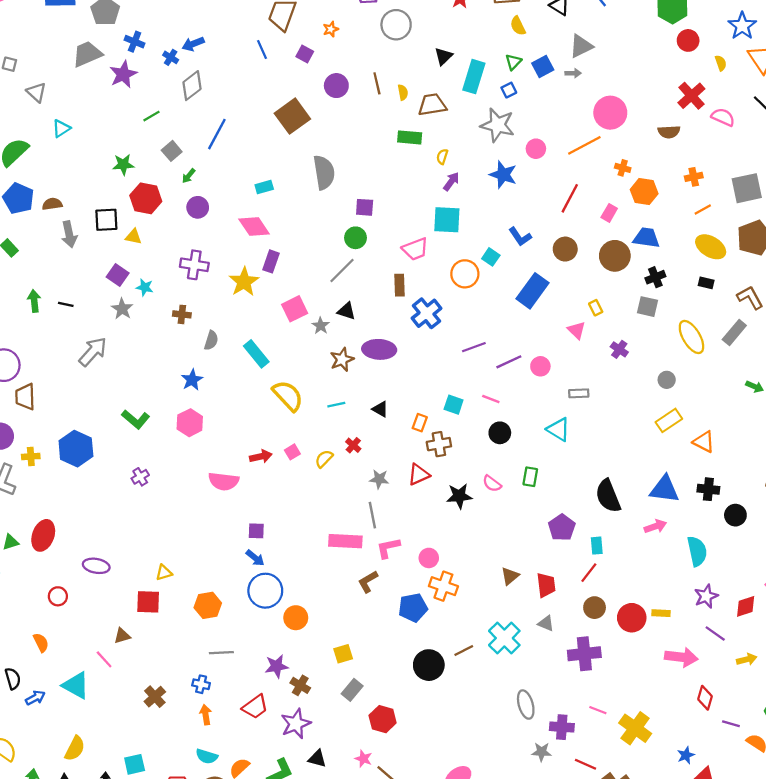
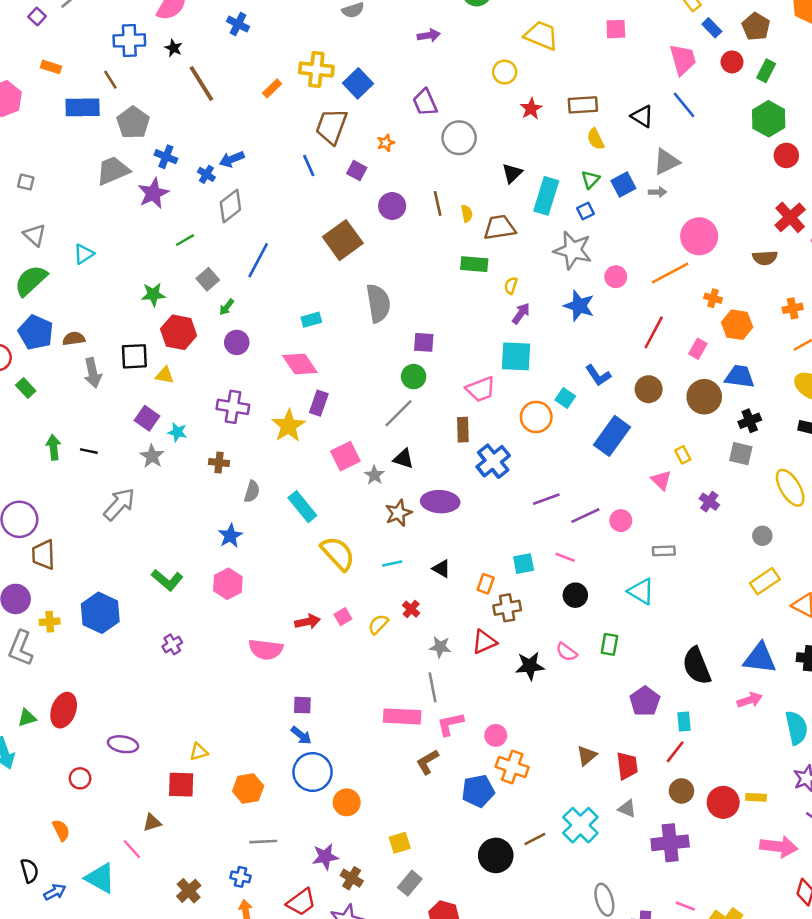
gray triangle: (36, 92) -> (35, 235), moved
cyan square: (454, 405) -> (524, 564), turned -30

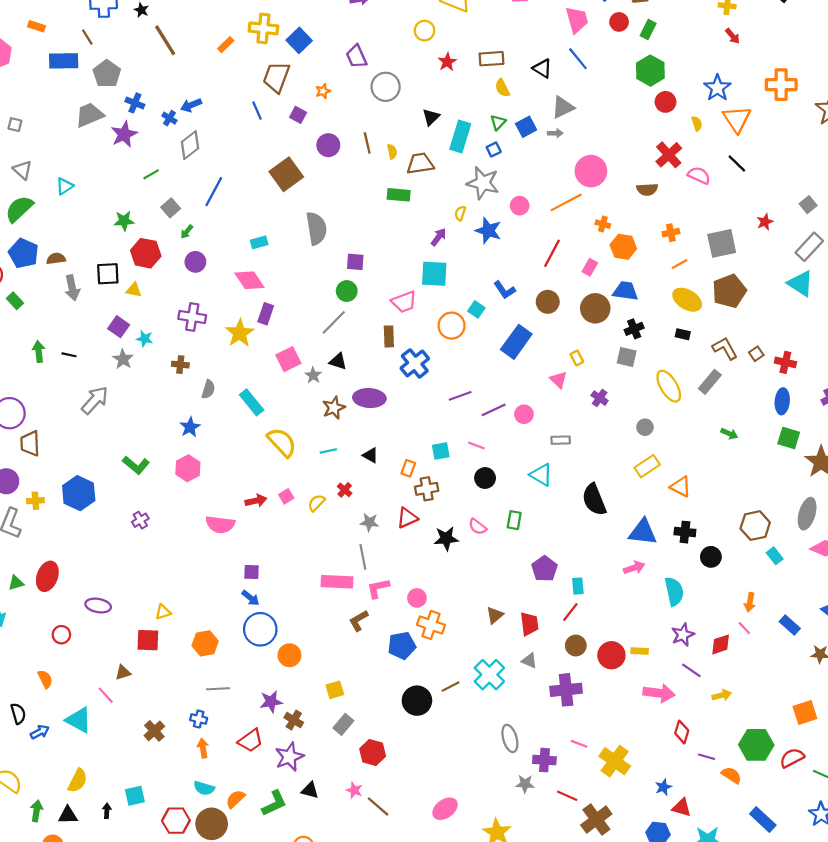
yellow semicircle: (511, 286) -> (460, 213), moved
black semicircle: (697, 666) -> (594, 500), moved

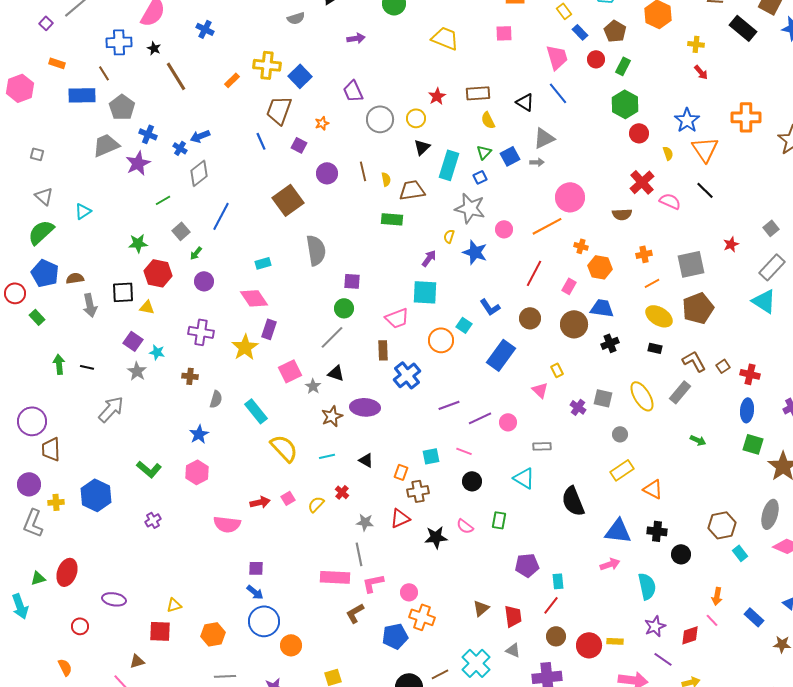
yellow circle: (425, 31) -> (416, 118), moved
gray square: (627, 357) -> (603, 398), moved
purple pentagon: (544, 569) -> (527, 565), turned 30

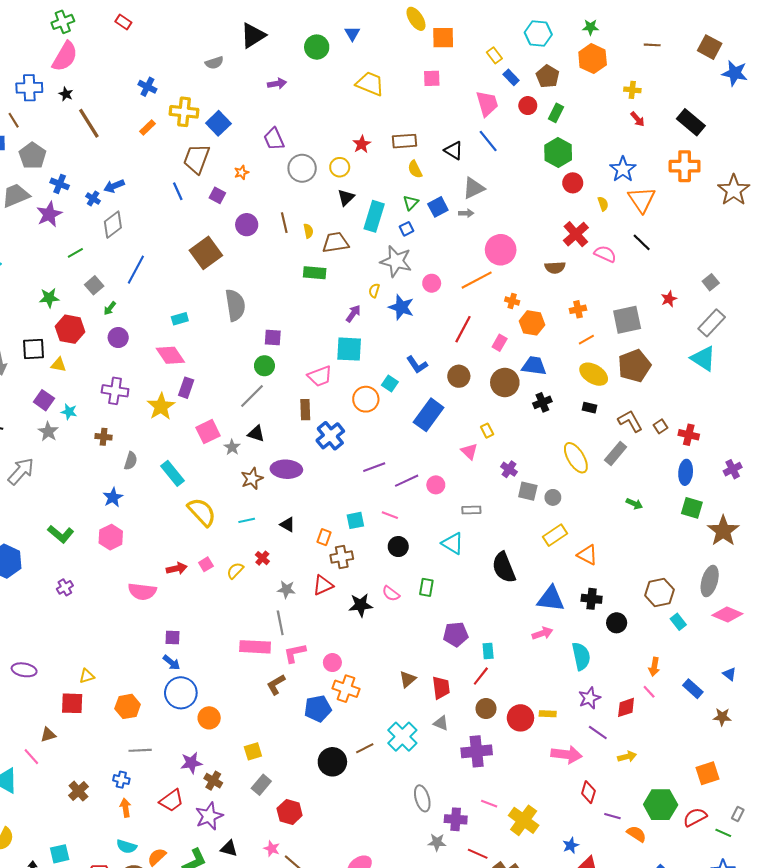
black rectangle: (743, 28) -> (691, 122), moved
blue cross: (205, 29) -> (147, 87), moved
gray square: (603, 398) -> (528, 491), moved

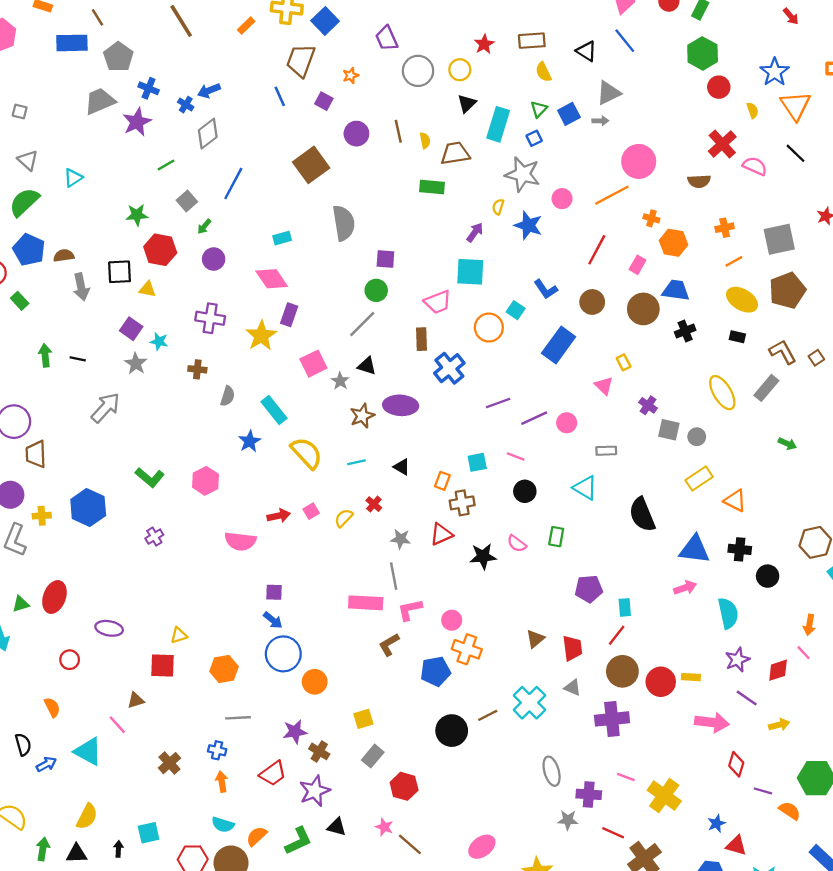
blue star: (113, 497) -> (250, 441), moved
brown circle: (486, 709) -> (622, 671), size x1.4

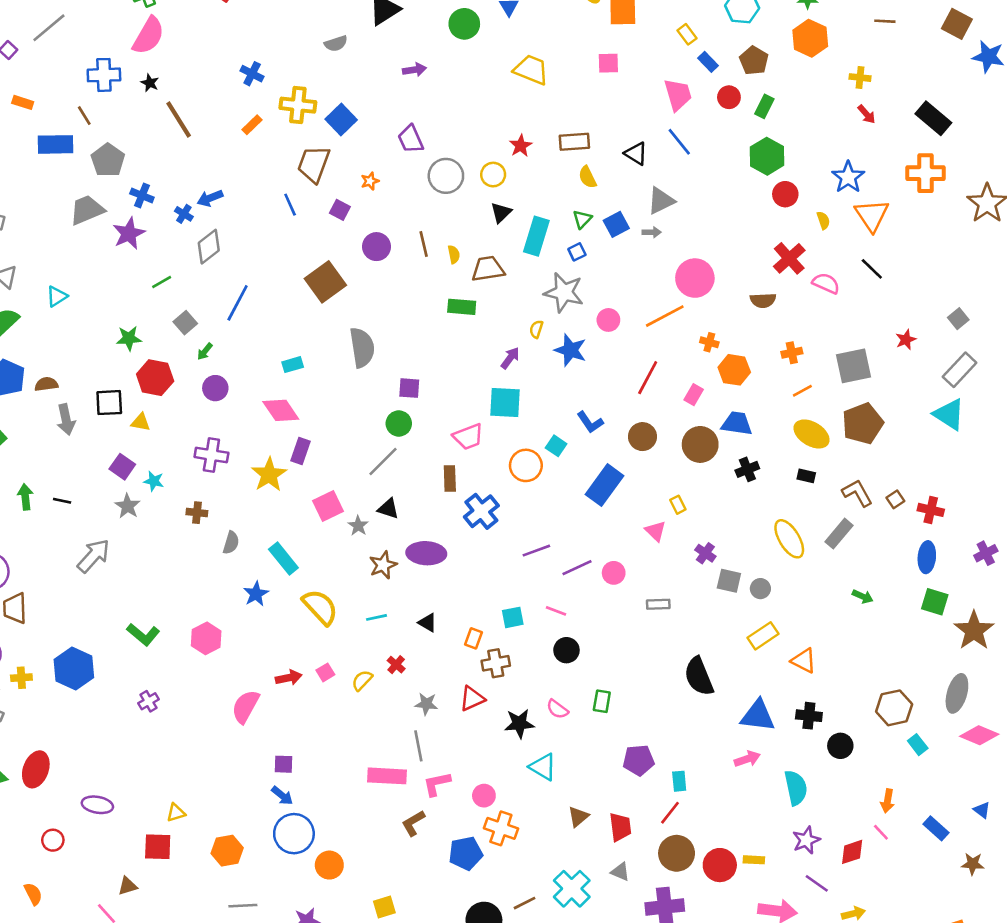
cyan triangle: (585, 488) -> (543, 767), moved
pink semicircle: (240, 541) -> (245, 707), turned 112

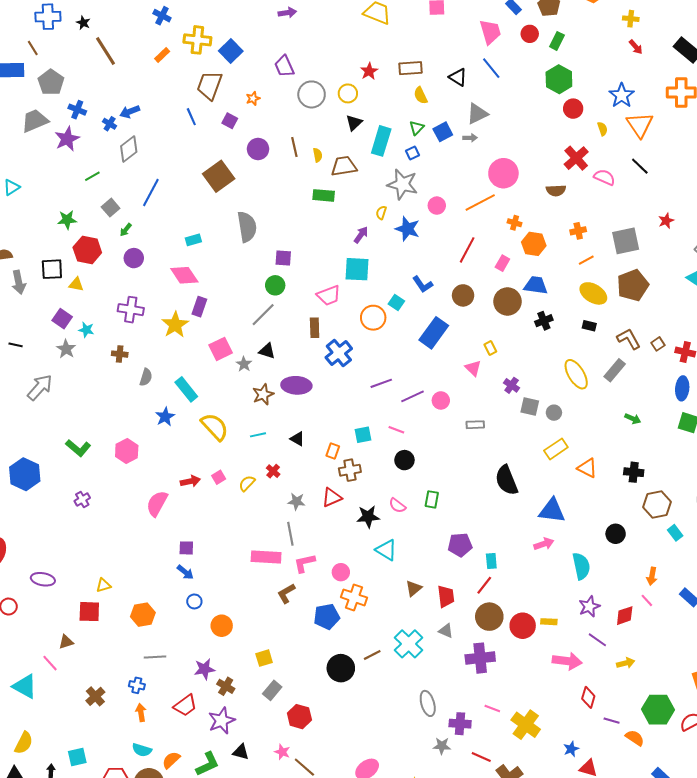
black cross: (809, 716) -> (634, 472), moved
blue circle: (294, 834) -> (194, 601), size x0.5

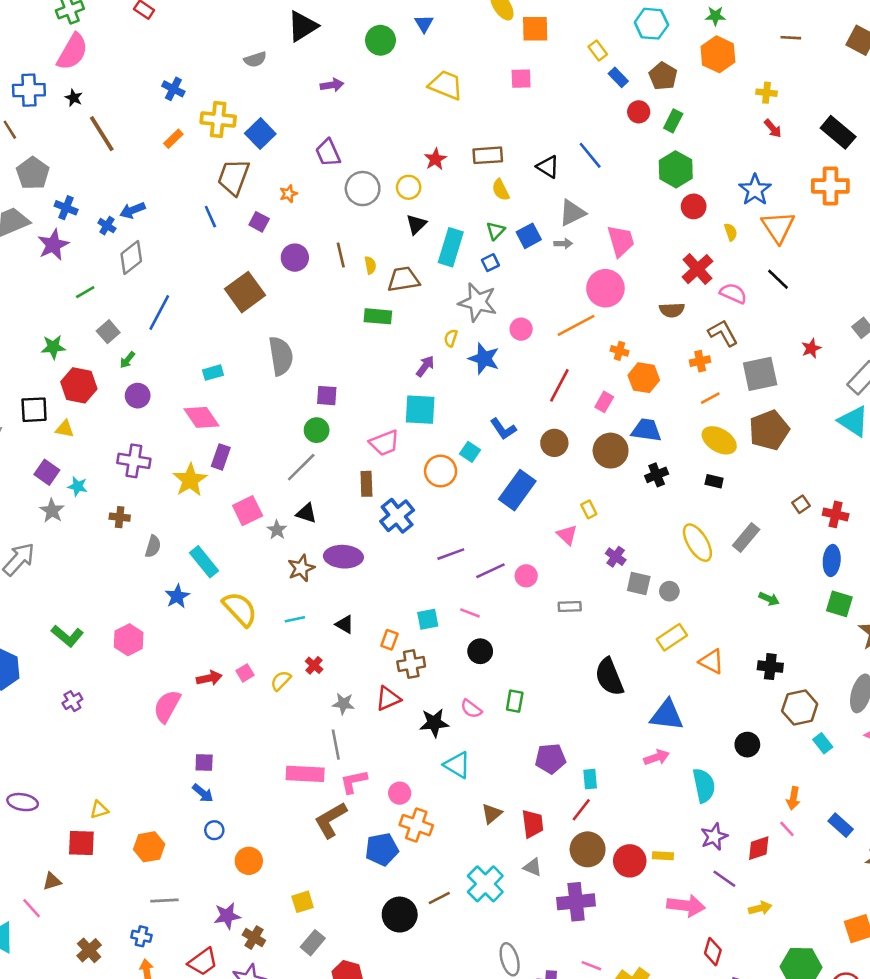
pink trapezoid: (490, 32) -> (621, 241), moved
brown L-shape: (629, 339) -> (723, 333), moved
brown L-shape: (286, 593) -> (331, 820), size x1.4

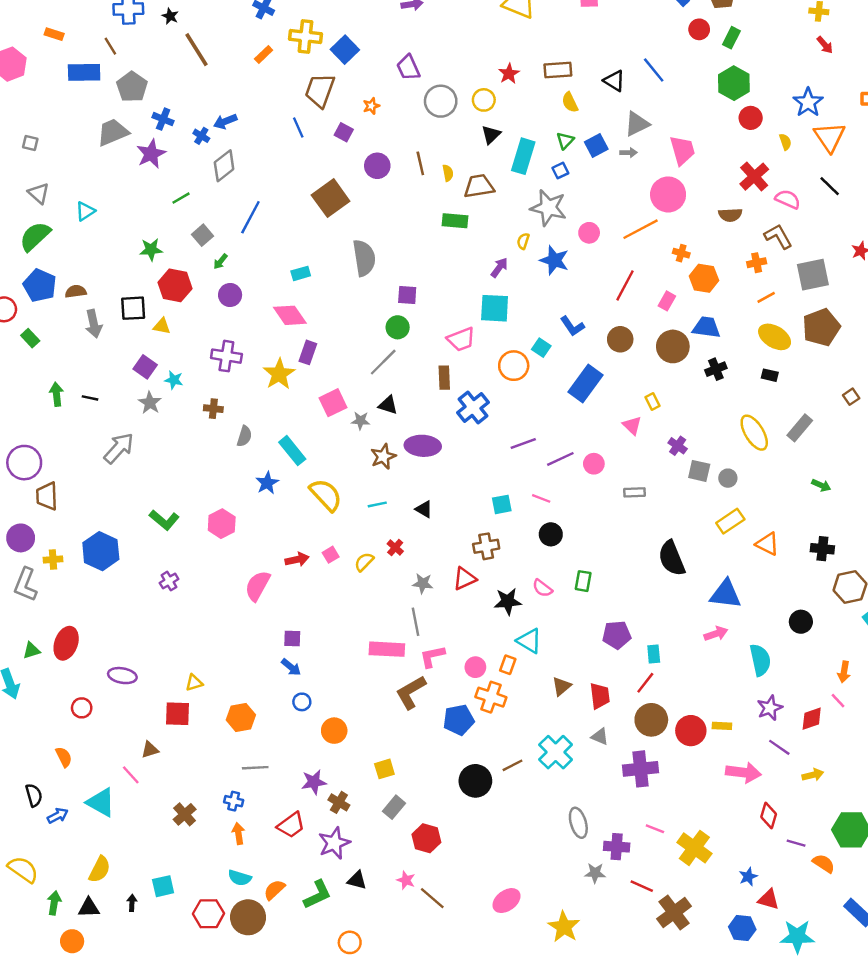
gray star: (277, 530) -> (360, 421), turned -30
orange rectangle: (389, 640) -> (508, 665), moved

